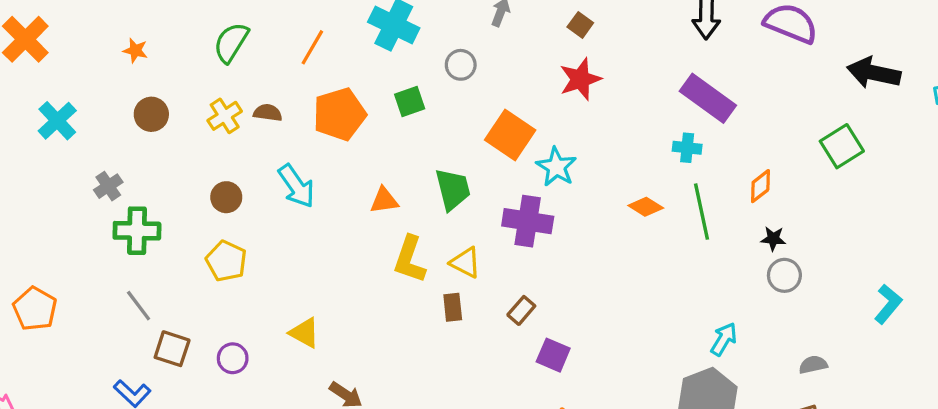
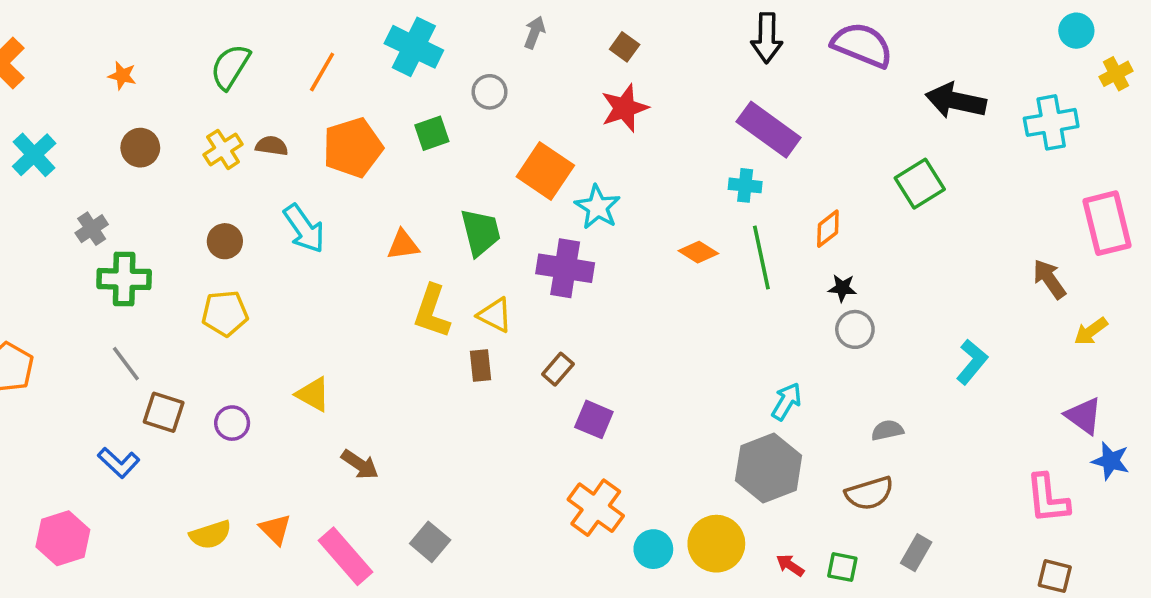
yellow pentagon: (226, 261) -> (225, 313), turned -30

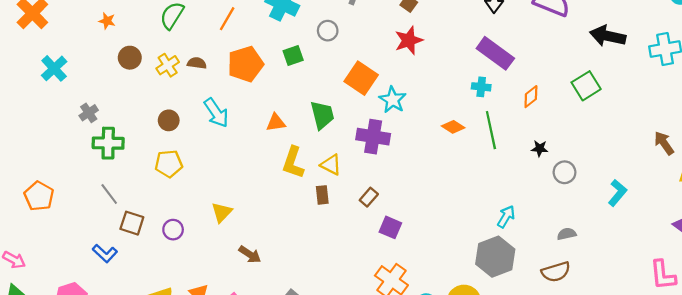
brown circle: (140, 148) -> (130, 58), moved
orange diamond: (828, 229) -> (531, 97), moved
gray circle: (855, 329) -> (564, 172), moved
yellow triangle: (313, 394) -> (222, 212), turned 45

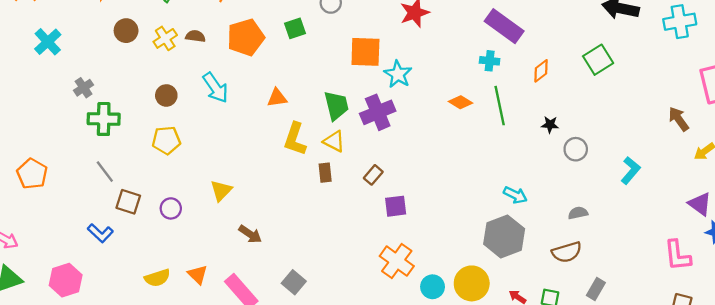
orange square: (361, 78) -> (365, 52), turned -32
green trapezoid: (322, 115) -> (336, 106), moved
purple cross: (373, 137) -> (378, 112), turned -32
cyan arrow: (506, 217) -> (515, 195), turned 85
purple square: (390, 227) -> (396, 206), turned -30

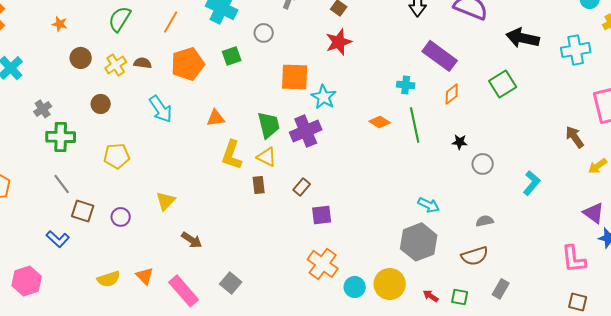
purple rectangle: (504, 26) -> (440, 56), moved
brown circle: (166, 95) -> (101, 104), moved

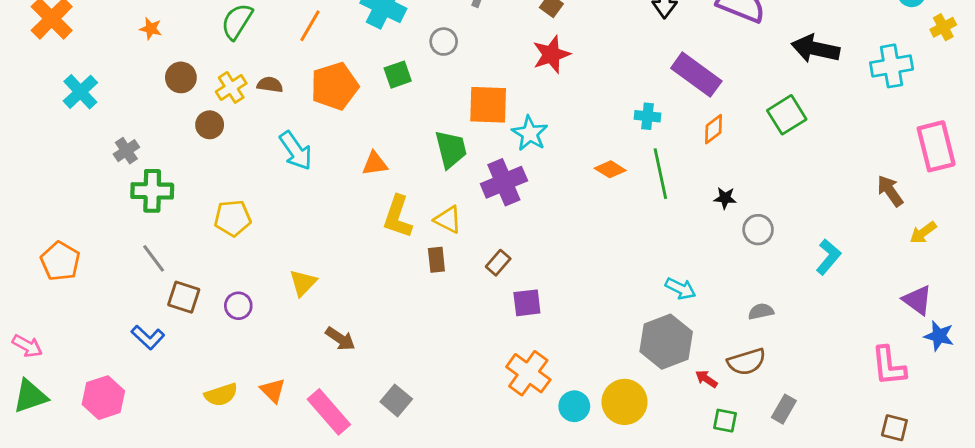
brown circle: (101, 104) -> (210, 125), moved
green trapezoid: (269, 125) -> (451, 149), moved
red arrow: (431, 296) -> (706, 379), moved

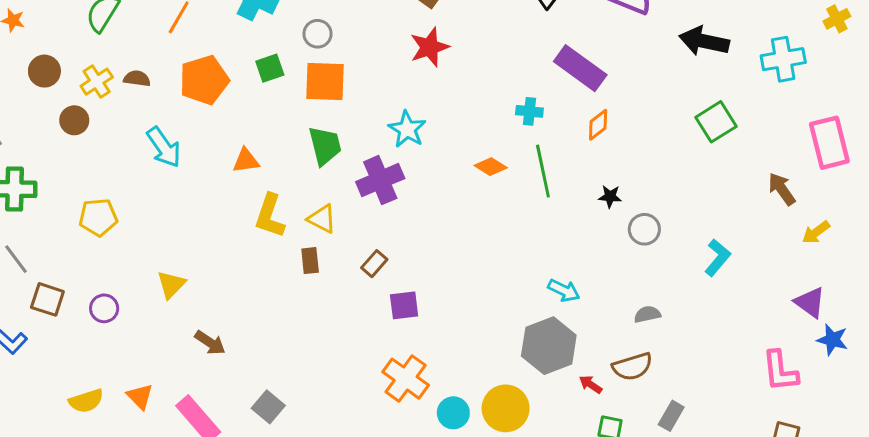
orange square: (488, 105) -> (325, 82), moved
green square: (787, 115) -> (716, 122), moved

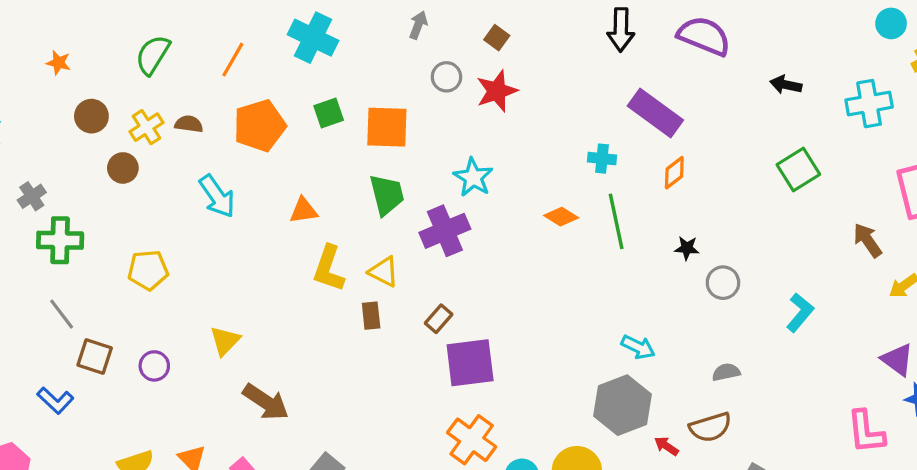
gray circle: (318, 34) -> (446, 77), moved
black arrow: (704, 41) -> (786, 85), size x0.6
purple square: (404, 305) -> (470, 363), size x1.6
brown arrow: (210, 343) -> (266, 402), size x1.4

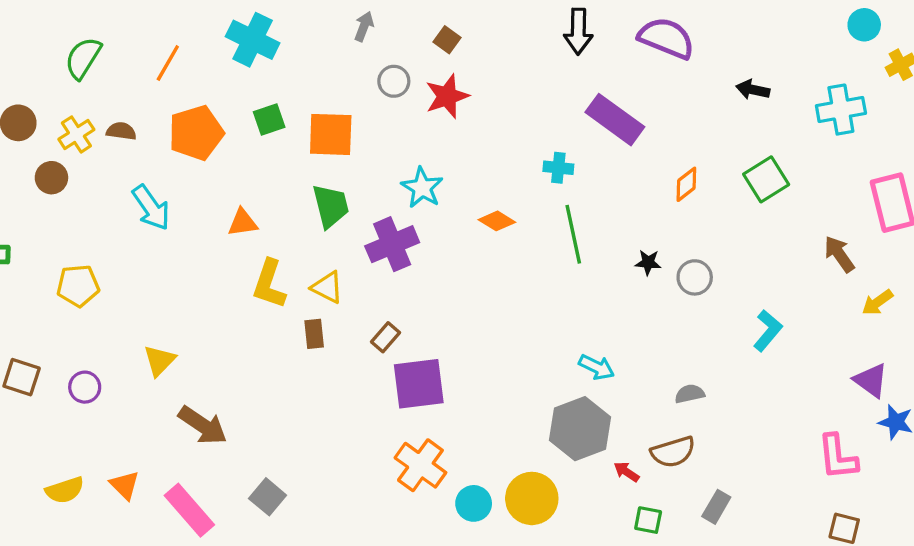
orange diamond: (674, 173) -> (686, 184), moved
orange diamond: (561, 217) -> (497, 221), moved
gray circle: (723, 283) -> (695, 277), moved

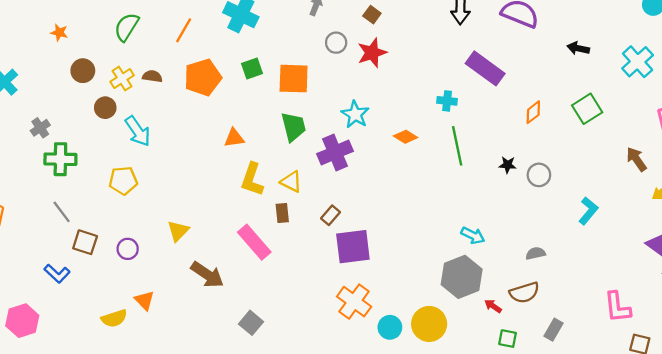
cyan cross: (841, 110) -> (638, 62), turned -32
cyan arrow: (151, 208) -> (138, 131), moved
pink L-shape: (838, 457) -> (617, 307), moved
orange triangle: (125, 485) -> (144, 300), moved
pink rectangle: (189, 510) -> (254, 242), moved

